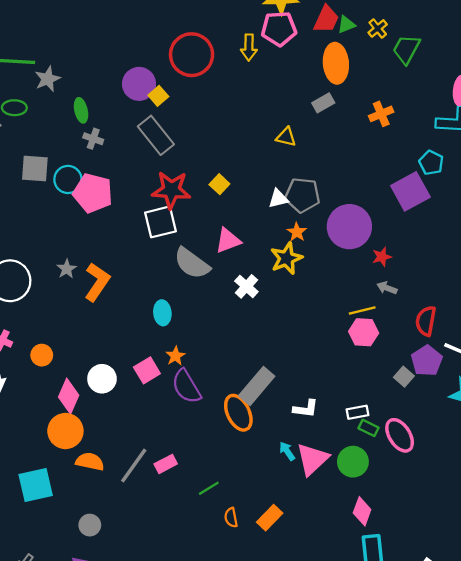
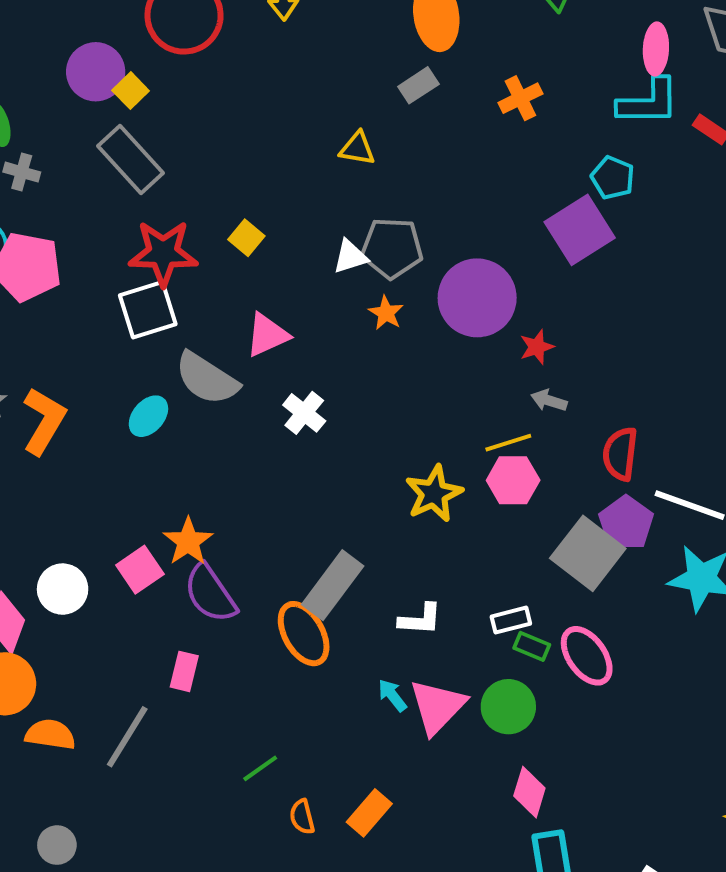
yellow star: (286, 258) -> (434, 494), moved
cyan ellipse: (162, 313) -> (148, 416), moved, turned 50
orange star: (175, 356) -> (188, 542), size x1.4
gray square: (404, 377) -> (588, 553), size x2.0
pink rectangle: (166, 464) -> (184, 671), moved, turned -45

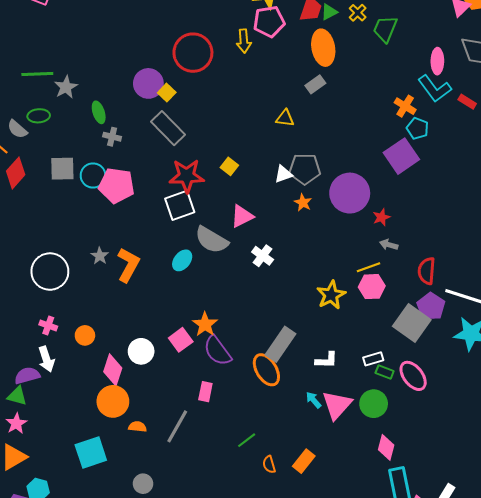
orange cross: (520, 98) -> (405, 106), moved, turned -30
cyan L-shape: (648, 102) -> (435, 89), turned 56
orange semicircle: (50, 734) -> (138, 427), size x0.7

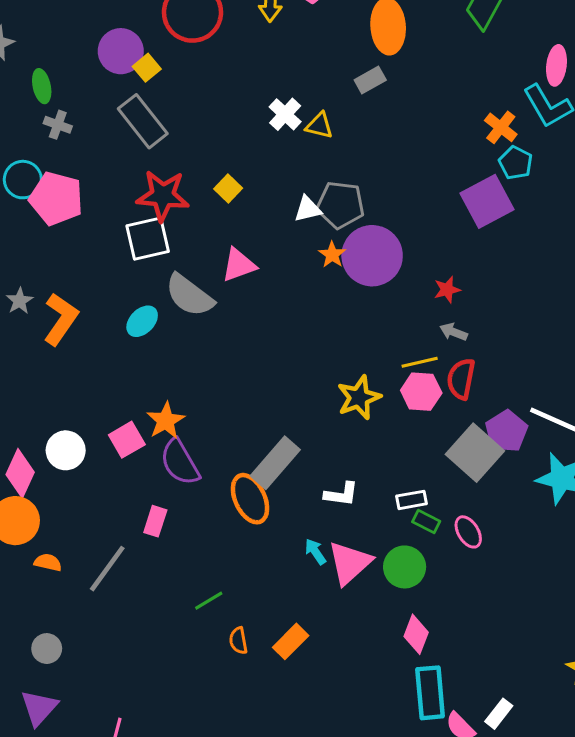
purple circle: (350, 193) -> (372, 256), moved
white cross: (263, 256) -> (285, 114), moved
red semicircle: (427, 271) -> (461, 379), moved
pink ellipse: (413, 376) -> (468, 532), size x0.7

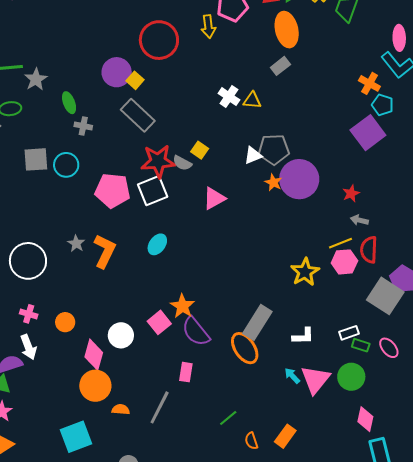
pink pentagon: (56, 198) -> (113, 191), moved
gray semicircle: (189, 295) -> (182, 163), moved, size x0.6

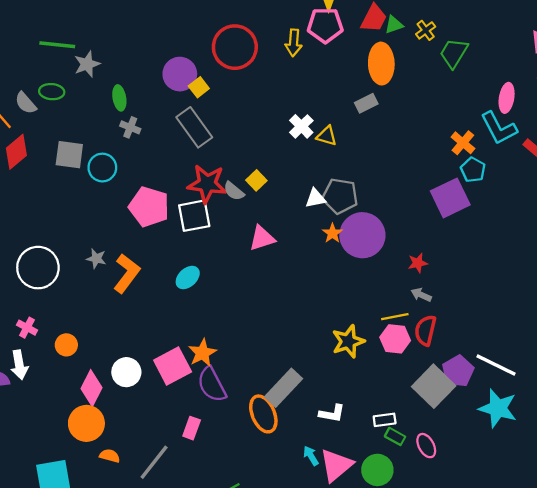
gray star: (76, 243) -> (96, 259), turned -30
pink square: (159, 322) -> (173, 366), size x1.4

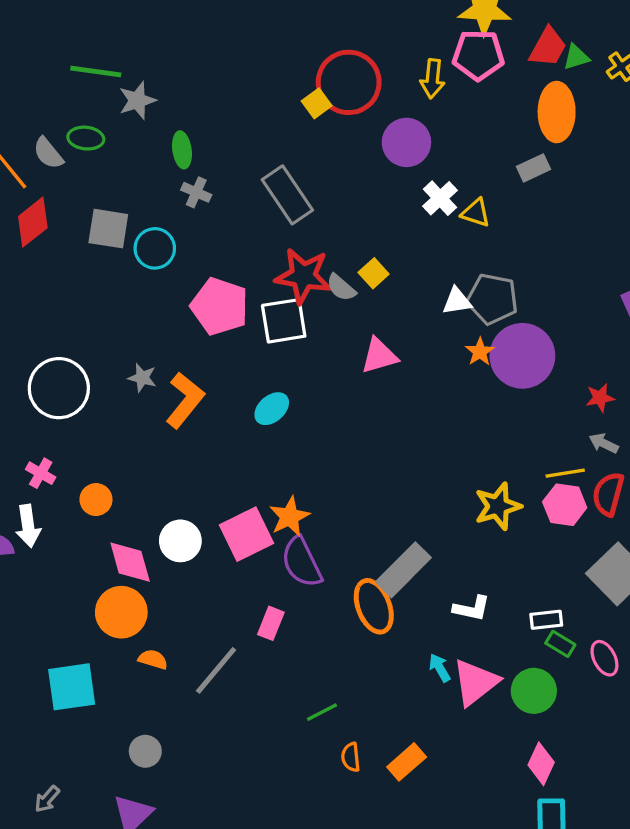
purple circle: (180, 74) -> (406, 142), moved
yellow square: (199, 87) -> (317, 103), moved
pink diamond: (92, 388) -> (130, 562), turned -44

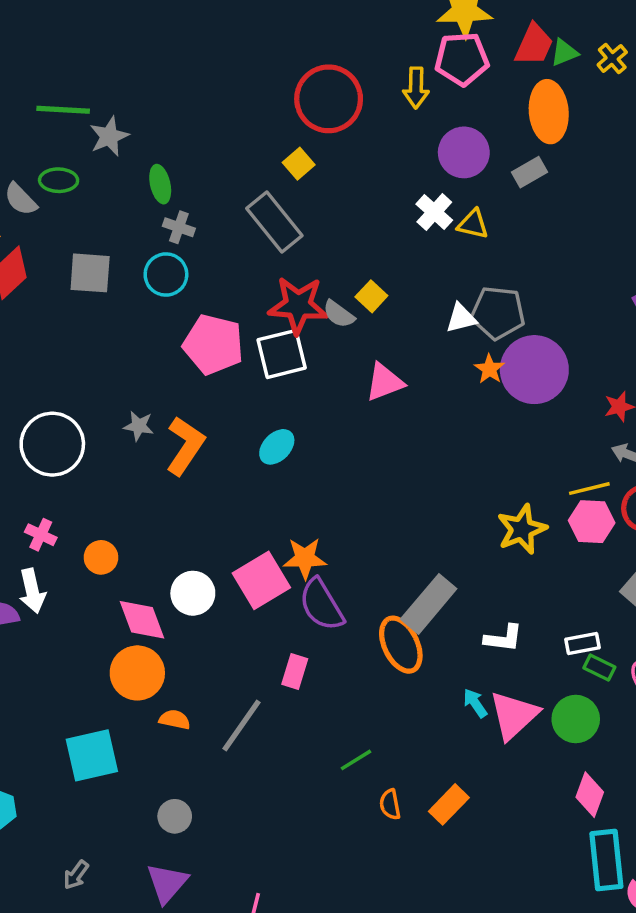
yellow square: (317, 103) -> (299, 164), moved
purple circle: (406, 142) -> (464, 152), moved
cyan circle: (155, 248) -> (166, 275), moved
orange star: (289, 517) -> (305, 558), turned 30

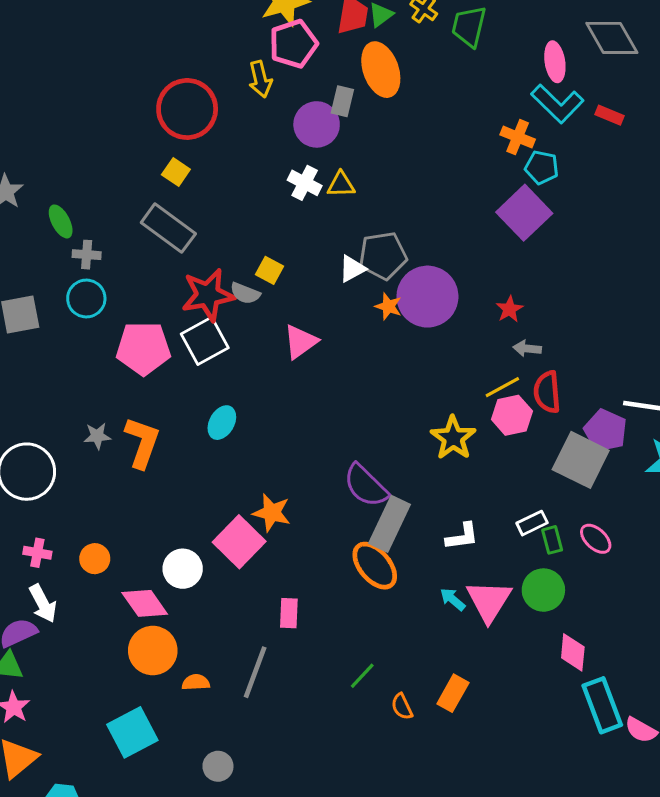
gray rectangle: (529, 172) -> (342, 101), moved, turned -32
orange star: (305, 558) -> (272, 513), turned 30
purple semicircle: (321, 605) -> (366, 486), moved
green rectangle: (599, 668) -> (552, 540), turned 64

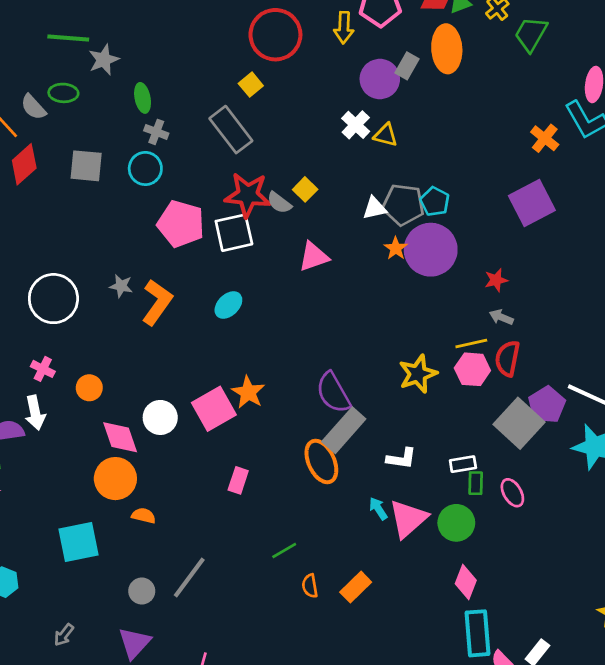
cyan pentagon: (542, 167) -> (435, 201), moved
gray line: (255, 672) -> (189, 578), moved

